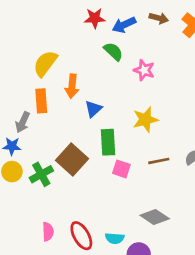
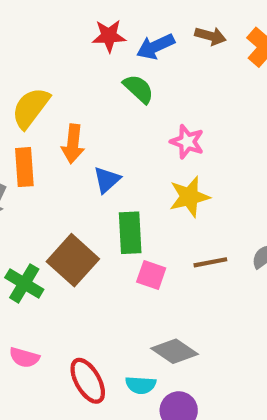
pink star: (144, 70) -> (187, 142), moved
green cross: (41, 174) -> (24, 283), turned -30
gray diamond: (155, 217) -> (174, 351), moved
pink semicircle: (48, 232) -> (24, 358), moved, turned 108

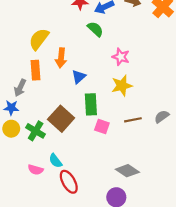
gray diamond: (174, 351) -> (127, 171), moved
cyan semicircle: (141, 385) -> (55, 161), moved, turned 48

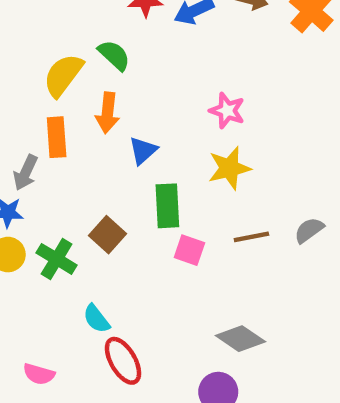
green semicircle: (95, 29) -> (114, 55), moved
brown square: (61, 119) -> (108, 235), size x0.7
pink semicircle: (36, 170) -> (39, 374), moved

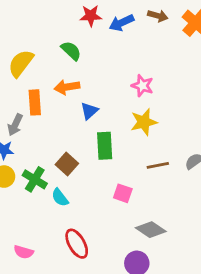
yellow semicircle: (63, 75) -> (21, 63), moved
orange arrow: (108, 113) -> (67, 87), turned 75
pink square: (189, 250) -> (123, 193), moved
cyan semicircle: (96, 319) -> (60, 198), moved

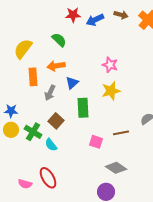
gray arrow: (15, 125) -> (50, 93), moved
brown line: (158, 165) -> (121, 133), moved
red ellipse: (77, 244) -> (48, 178), moved

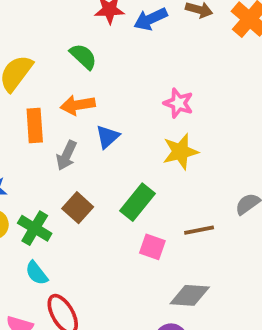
green rectangle: (83, 108) -> (137, 202), moved, turned 42
cyan semicircle: (51, 145) -> (37, 273), moved
gray diamond: (116, 168) -> (190, 295), turned -30

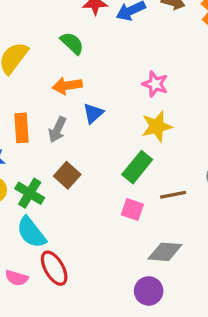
orange rectangle: (35, 126) -> (22, 128), moved
green rectangle: (137, 202) -> (137, 167), moved
cyan semicircle: (37, 273) -> (31, 232), size x1.5

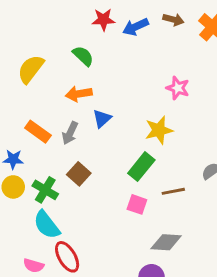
pink star: (155, 84) -> (178, 88), moved
orange rectangle: (22, 128) -> (38, 132), turned -50

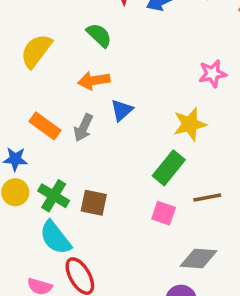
pink star: (178, 88) -> (212, 74), turned -30
brown square: (79, 174) -> (94, 203), moved, turned -30

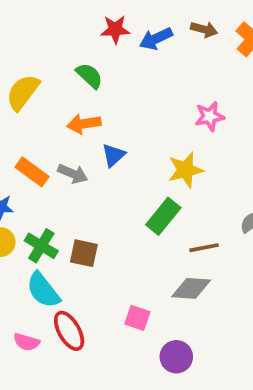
gray arrow: (83, 128) -> (73, 174), turned -92
pink square: (164, 213) -> (137, 318), moved
gray diamond: (199, 259) -> (191, 288), moved

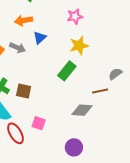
pink star: (210, 116) -> (75, 16), moved
brown line: (204, 248) -> (100, 91), moved
pink square: (137, 318) -> (39, 123), moved

